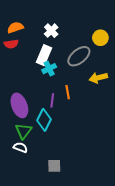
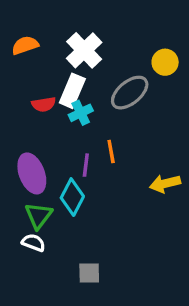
white cross: (51, 31) -> (84, 50), size x1.5
red semicircle: (11, 44) -> (44, 104), moved
yellow arrow: (98, 78) -> (165, 184), moved

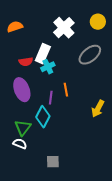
white cross: (84, 50) -> (64, 28), moved
yellow circle: (165, 62) -> (98, 22), moved
gray ellipse: (130, 93) -> (90, 55), moved
purple ellipse: (32, 173) -> (22, 90), moved
yellow arrow: (165, 184) -> (98, 109), turned -48

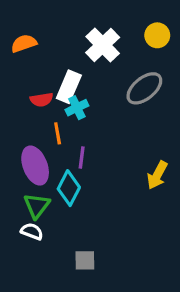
purple ellipse: (22, 90) -> (35, 166), moved
orange line: (66, 90) -> (58, 133), moved

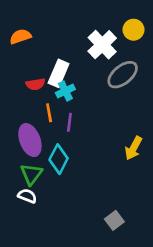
white cross: (103, 45) -> (102, 45), moved
purple line: (82, 157) -> (69, 122), moved
gray square: (85, 260) -> (114, 220), moved, turned -36

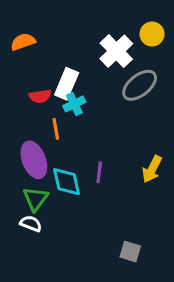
purple line: (69, 122) -> (99, 172), moved
cyan diamond: (59, 159) -> (67, 182), turned -40
gray square: (114, 220) -> (130, 252), turned -36

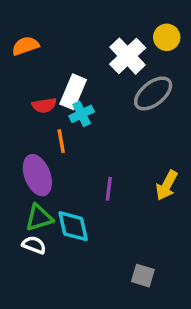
cyan diamond: (67, 182) -> (73, 226), moved
green triangle: (35, 199) -> (39, 218), turned 36

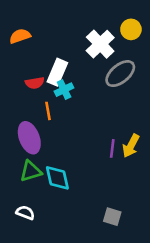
purple line: (109, 189) -> (112, 148), moved
white semicircle: (34, 245) -> (25, 213), moved

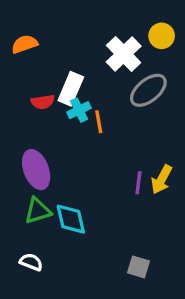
orange line: (48, 111) -> (99, 122), moved

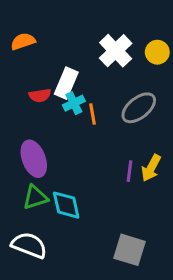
yellow circle: (162, 36) -> (157, 52), moved
gray ellipse: (148, 90) -> (139, 108), moved
white semicircle: (31, 262) -> (29, 245), size x1.6
gray square: (138, 267) -> (129, 250), size x1.5

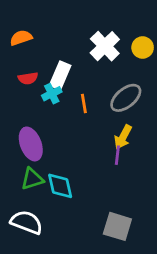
red semicircle: (40, 95) -> (28, 78), moved
cyan cross: (74, 103) -> (52, 94), moved
yellow arrow: (151, 168) -> (123, 137), moved

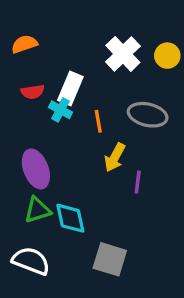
cyan cross: (52, 94) -> (61, 110), turned -36
gray ellipse: (126, 98) -> (148, 115), turned 52
yellow arrow: (123, 137) -> (115, 157), moved
gray square: (117, 226) -> (110, 259), moved

